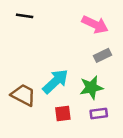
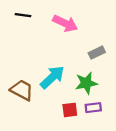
pink arrow: (95, 24) -> (65, 23), moved
red square: (63, 114) -> (70, 110), moved

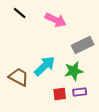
black line: (23, 15) -> (20, 13), turned 32
gray rectangle: (97, 53) -> (83, 45), size x1.5

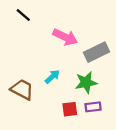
pink arrow: (56, 20) -> (65, 37), moved
cyan arrow: (45, 66) -> (52, 77), size x0.6

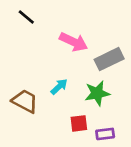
purple rectangle: (93, 107) -> (105, 134), moved

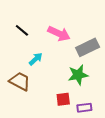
black line: (26, 17) -> (22, 30), moved
cyan arrow: (59, 87) -> (36, 59), moved

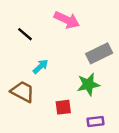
pink arrow: (59, 34) -> (67, 20), moved
red square: (63, 99) -> (63, 107), moved

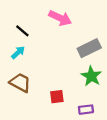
cyan arrow: (41, 66) -> (18, 52), moved
green star: (88, 84) -> (91, 76), moved, turned -30

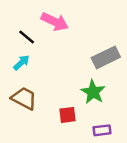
pink arrow: (60, 18) -> (55, 22), moved
green star: (91, 76) -> (93, 92), moved

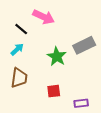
green star: (93, 92) -> (57, 56), moved
brown trapezoid: (24, 98) -> (19, 78), turned 70

